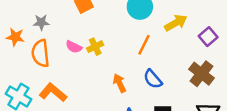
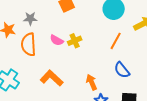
orange arrow: (119, 83) -> (92, 82), moved
orange L-shape: (53, 92) -> (52, 78), moved

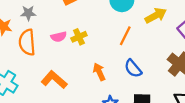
pink semicircle: (57, 40) -> (59, 37), turned -40
orange arrow: (92, 82) -> (99, 72), moved

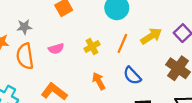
yellow arrow: (156, 16) -> (151, 36), moved
yellow cross: (79, 37) -> (92, 46), moved

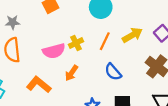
pink semicircle: (56, 49) -> (54, 51), moved, size x1.5
orange arrow: (99, 81) -> (71, 73), moved, turned -119

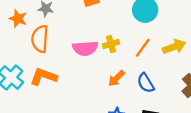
orange arrow: (71, 73) -> (116, 78), moved
orange L-shape: (39, 85) -> (44, 77), moved, turned -30

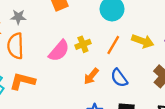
yellow arrow: (174, 47) -> (143, 41), turned 45
pink semicircle: (85, 48) -> (59, 51), turned -40

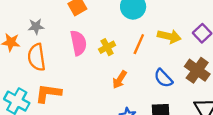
pink semicircle: (59, 51) -> (78, 43), moved, turned -45
blue semicircle: (119, 78) -> (163, 78), moved

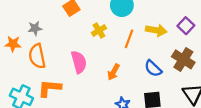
pink semicircle: (78, 43) -> (79, 62), moved
yellow cross: (107, 47) -> (99, 31), moved

